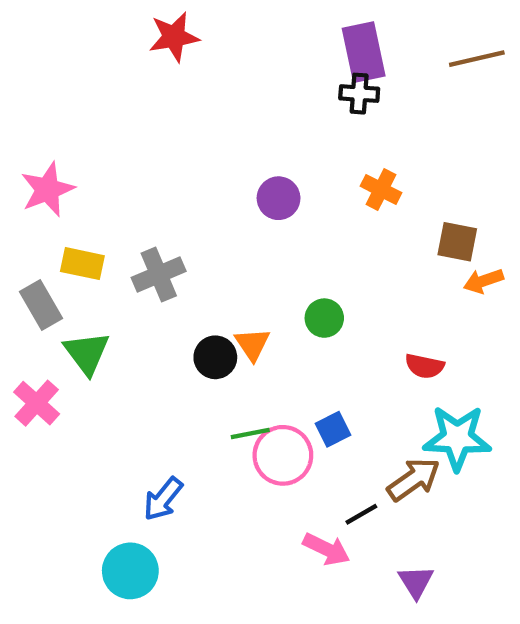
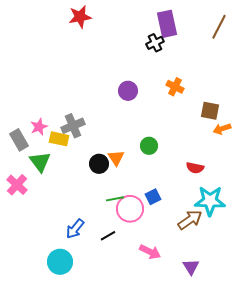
brown line: (477, 59) -> (219, 27), turned -50
black cross: (359, 94) -> (155, 43), moved, turned -30
pink star: (47, 189) -> (39, 127), moved, size x0.7
yellow rectangle: (82, 264) -> (59, 139), moved
black line: (361, 514) -> (108, 236), moved

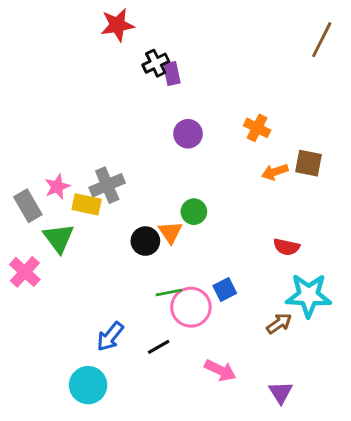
purple rectangle: (167, 24) -> (172, 73), moved, size x0.6
black cross: (155, 43) -> (156, 63), moved
orange arrow: (222, 129) -> (275, 172), moved
green circle: (149, 146) -> (194, 212), moved
brown arrow: (190, 220) -> (279, 323), size x0.7

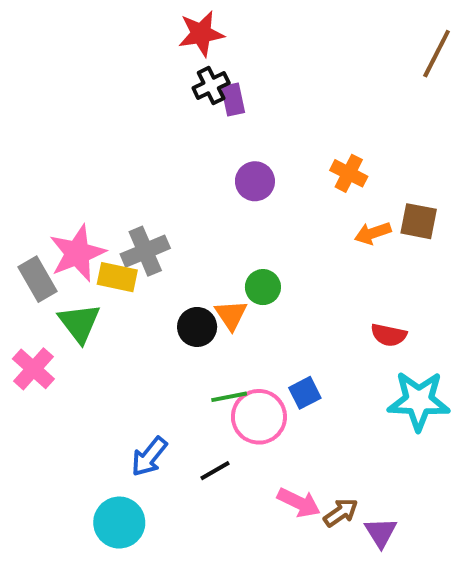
red star: (117, 25) -> (201, 34), moved
pink star: (57, 187) -> (77, 253), size x1.6
brown arrow: (279, 323) -> (341, 513), moved

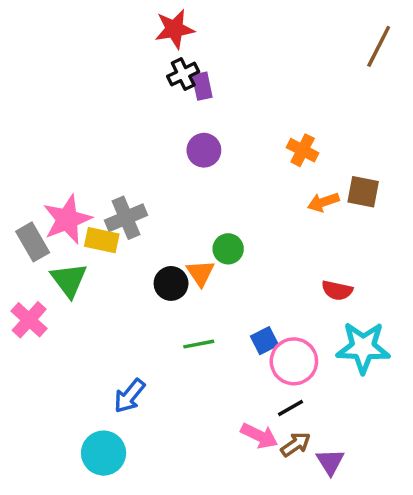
purple circle: (255, 181) -> (204, 150), moved
pink circle: (259, 417) -> (294, 361), moved
black line: (215, 471) -> (290, 408), moved

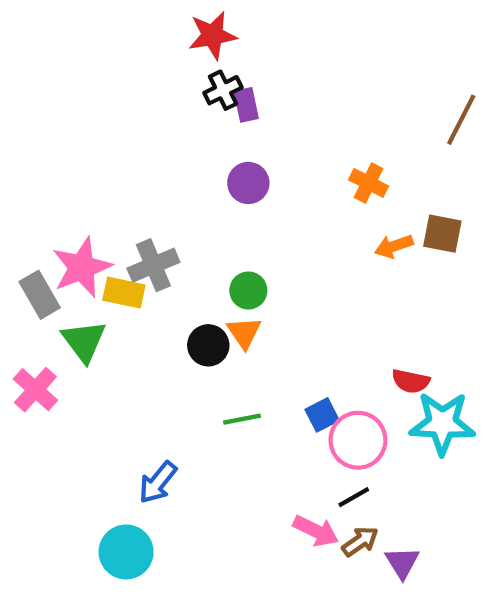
brown line: (379, 46) -> (461, 120), moved
green circle: (228, 249) -> (248, 290), moved
red semicircle: (337, 290) -> (411, 381), moved

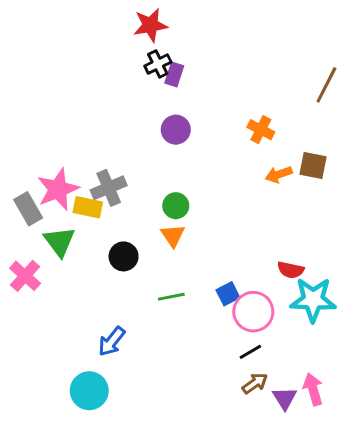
purple rectangle: (246, 105) -> (174, 74), turned 30
black circle: (208, 345) -> (124, 256), moved
pink arrow: (316, 531) -> (313, 389), moved, turned -132

